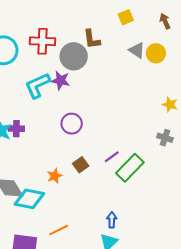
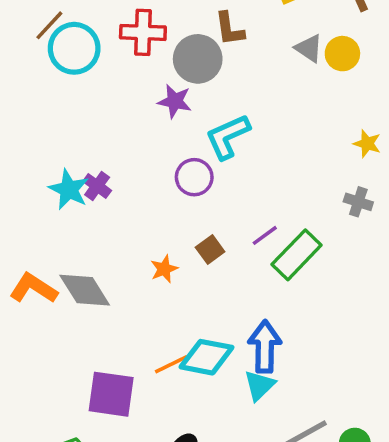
cyan L-shape: (37, 85) -> (228, 137), moved
purple cross: (16, 129) -> (97, 186), turned 35
cyan diamond: (29, 199) -> (207, 357), moved
blue arrow: (112, 220) -> (265, 347), size x1.8

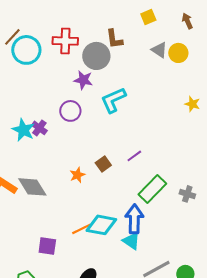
purple circle: (194, 177) -> (70, 111), moved
gray cross: (358, 202) -> (187, 194), moved
green rectangle: (297, 255) -> (152, 189), moved
cyan triangle: (259, 385) -> (131, 241), turned -42
purple square: (111, 394) -> (47, 246), size x0.7

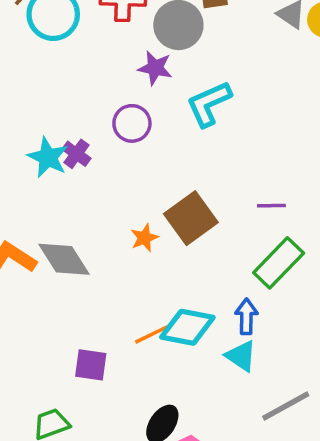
purple line: (134, 156) -> (271, 206), moved, turned 35
brown square: (103, 164) -> (191, 218), size x1.8
blue arrow: (134, 219) -> (246, 317), size x0.7

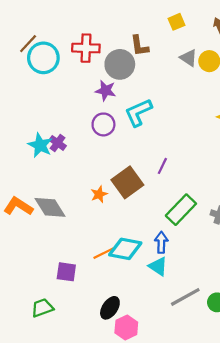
purple circle: (132, 123) -> (103, 124), moved
purple line: (271, 206) -> (162, 166), moved, turned -63

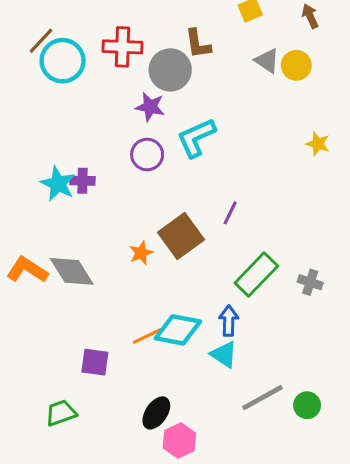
purple cross: (58, 143) -> (83, 181), turned -35

